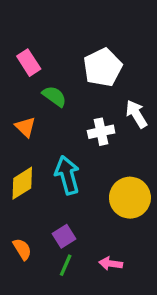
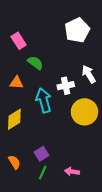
white pentagon: (103, 67) -> (77, 30), moved
orange triangle: (25, 127) -> (16, 83), turned -40
cyan arrow: (67, 175) -> (44, 100), moved
yellow circle: (130, 198) -> (84, 112), moved

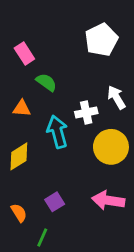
pink arrow: (72, 172) -> (108, 200), moved, size x1.6
green line: (43, 173) -> (42, 237), moved

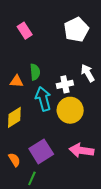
pink rectangle: (24, 53) -> (25, 31), moved
green semicircle: (46, 82) -> (35, 72), moved, turned 49
yellow circle: (111, 147) -> (70, 110), moved
purple square: (55, 202) -> (41, 151), size x1.6

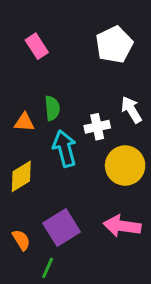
yellow circle: (70, 110) -> (125, 166), moved

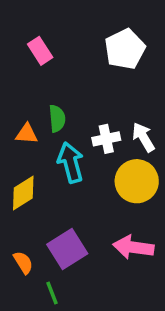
white arrow: (131, 110) -> (143, 137), moved
green line: (48, 268) -> (52, 293), turned -45

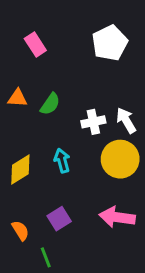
green semicircle: (57, 119) -> (50, 104), turned 40
orange triangle: (27, 134) -> (17, 98), moved
cyan arrow: (71, 163) -> (62, 161), moved, size x0.7
purple square: (67, 249) -> (59, 219), size x0.7

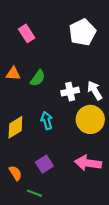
green line: (46, 257) -> (34, 193), turned -48

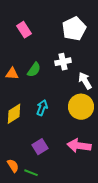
orange triangle: (13, 74) -> (12, 74), moved
white cross: (70, 92) -> (63, 62), moved
cyan arrow: (47, 121) -> (42, 108), turned 35
orange semicircle: (15, 173) -> (13, 166), moved

